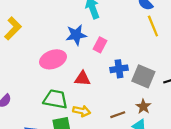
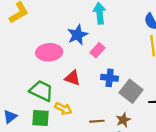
blue star: (76, 35) -> (77, 35), turned -30

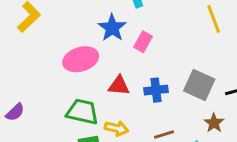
blue cross: (110, 78) -> (156, 90), moved
brown star: (123, 120) -> (214, 123), moved

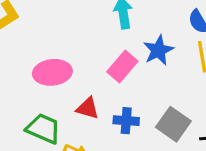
blue star: (112, 28) -> (158, 50), moved
pink rectangle: (143, 42) -> (122, 67), size x1.4

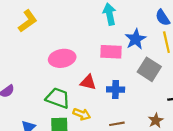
pink rectangle: (122, 67) -> (111, 52), turned 55
gray square: (173, 124) -> (149, 69), moved

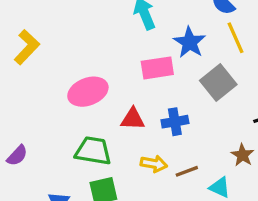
gray square: (149, 69) -> (218, 82), turned 30
yellow arrow: (82, 114) -> (154, 164), moved

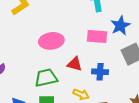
green trapezoid: (93, 151) -> (46, 78), turned -35

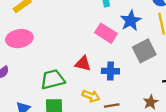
pink rectangle: (97, 36) -> (106, 33), turned 30
pink ellipse: (51, 41) -> (19, 39), moved

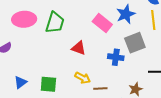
blue cross: (110, 71) -> (116, 57), moved
green trapezoid: (53, 79) -> (55, 23), moved, turned 115

